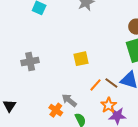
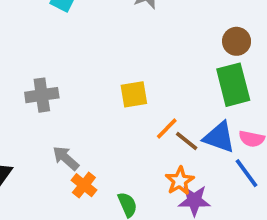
orange line: (95, 85) -> (167, 129), moved
gray arrow: (69, 100) -> (66, 158), moved

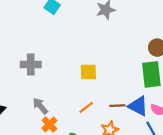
orange line: (167, 129) -> (86, 107), moved
brown line: (187, 141) -> (117, 106), turned -49

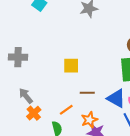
brown line: (117, 106) -> (87, 93), moved
orange line: (86, 107) -> (66, 110), moved

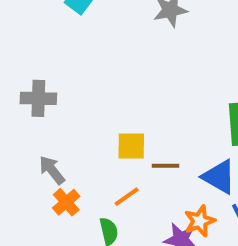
yellow square: (71, 66) -> (131, 146), moved
orange star: (89, 120) -> (200, 221), moved

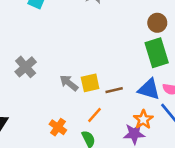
gray cross: (38, 98) -> (26, 67), turned -30
gray arrow: (52, 170) -> (69, 83), moved

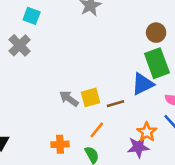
gray cross: (26, 67) -> (20, 45), moved
blue triangle: (149, 89) -> (143, 84), moved, turned -40
orange cross: (58, 127) -> (60, 144), turned -35

